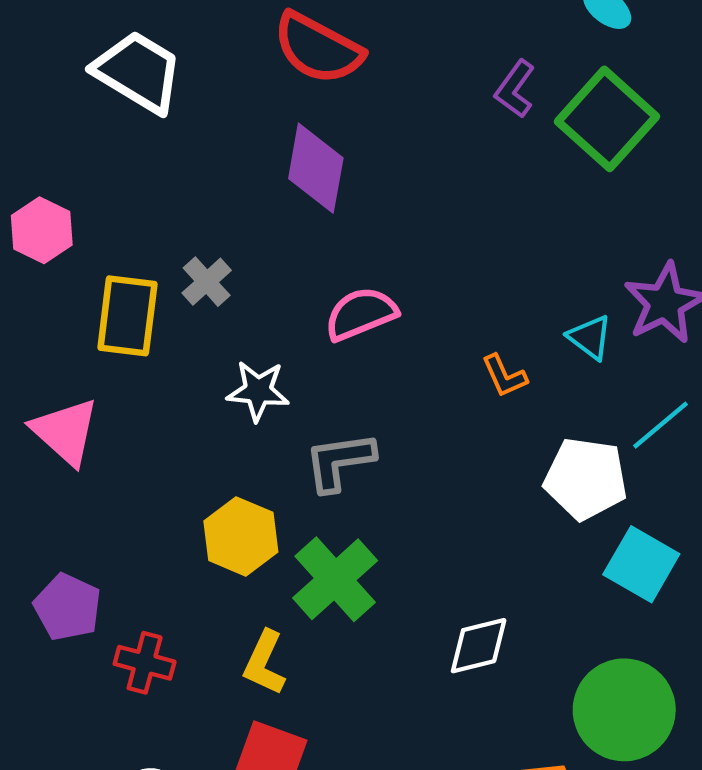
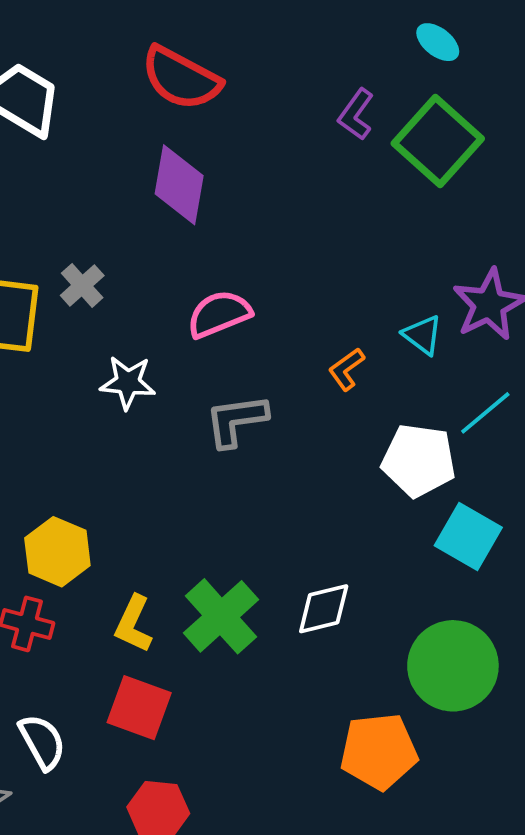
orange L-shape: (504, 376) -> (346, 369), turned 78
gray L-shape: (339, 462) -> (236, 421), moved
yellow hexagon: (241, 536) -> (57, 552), moved
green cross: (335, 579) -> (221, 616), moved

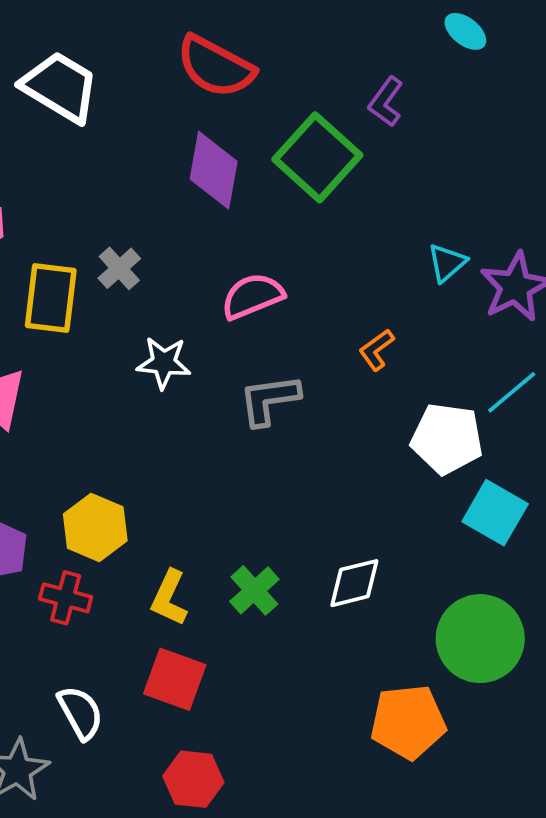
green square: (438, 141) -> (317, 157), moved
cyan triangle: (423, 335) -> (447, 263), moved, turned 42
green cross: (221, 616) -> (254, 590), size x0.7

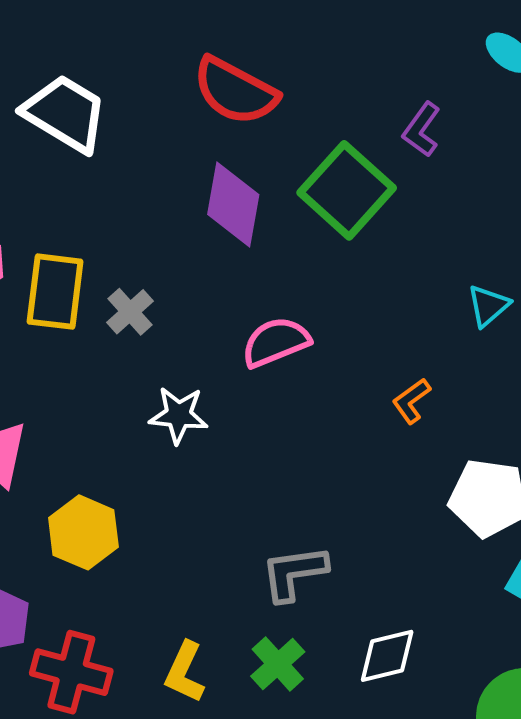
yellow rectangle: (51, 298) -> (55, 292), moved
gray L-shape: (269, 400) -> (294, 573), moved
yellow hexagon: (95, 527) -> (83, 532), moved
red cross: (66, 598) -> (71, 672), size x1.4

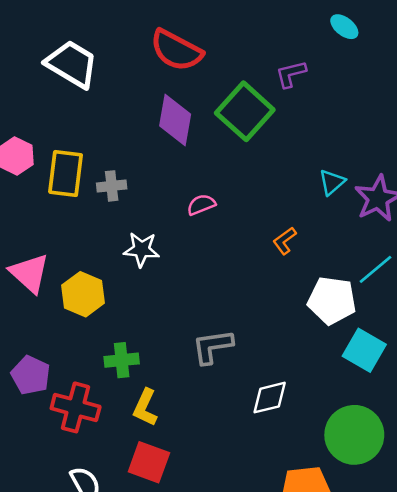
purple L-shape: (422, 130) -> (291, 74), turned 40
gray cross: (130, 312) -> (112, 186), turned 36
pink semicircle: (276, 342) -> (201, 205), size x0.7
yellow hexagon: (83, 532) -> (83, 294), moved
green cross: (278, 664) -> (122, 360), moved, turned 36

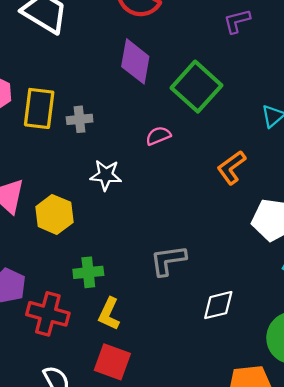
green square: (245, 111) -> (196, 87), moved
orange L-shape: (285, 241) -> (231, 167), size x1.4

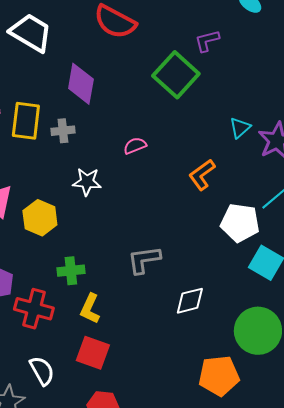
purple diamond: (135, 61) -> (81, 84), moved
green square: (196, 87) -> (176, 75), moved

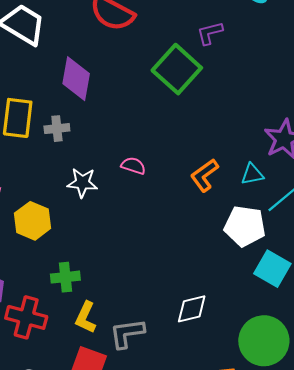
cyan triangle: (240, 128) -> (252, 174), moved, turned 30
pink semicircle: (135, 146) -> (133, 166), moved, turned 40
gray L-shape: (144, 260) -> (127, 333), moved

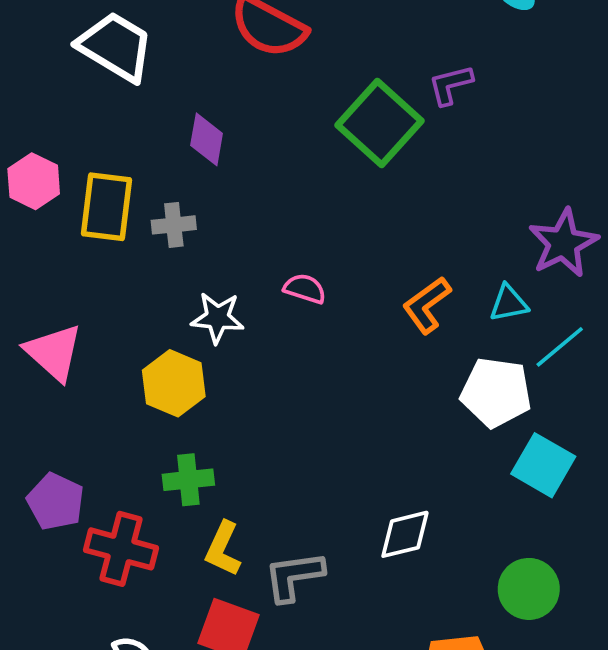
purple L-shape: (210, 33) -> (450, 85), moved
purple diamond: (76, 79) -> (207, 139), size x0.7
yellow hexagon: (33, 221) -> (174, 383), moved
green circle: (264, 341) -> (529, 589), size x0.7

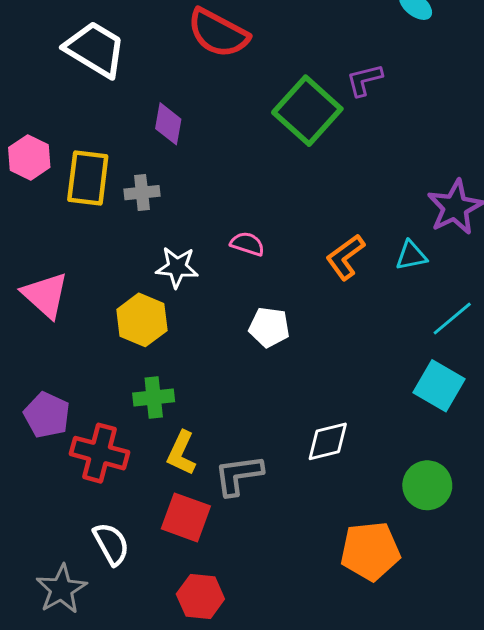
cyan line: (560, 347) -> (452, 318), moved
white pentagon: (496, 392) -> (269, 327), moved, size x0.7

